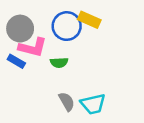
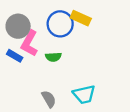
pink L-shape: (33, 47) -> (29, 43), turned 105
gray semicircle: (67, 102) -> (49, 99), moved

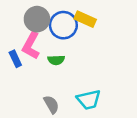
gray circle: (18, 26) -> (37, 19), moved
blue rectangle: (15, 56) -> (15, 59), turned 35

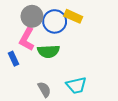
blue rectangle: (15, 59) -> (13, 59), moved
green semicircle: (56, 60) -> (48, 51), size x1.5

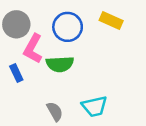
gray circle: (32, 16) -> (16, 24), moved
yellow rectangle: (73, 16) -> (111, 20), moved

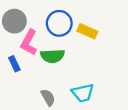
yellow rectangle: (111, 20) -> (87, 31), moved

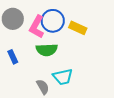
pink L-shape: (29, 42) -> (37, 27), moved
cyan trapezoid: (83, 93) -> (63, 77), moved

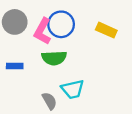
yellow rectangle: (78, 28) -> (106, 30), moved
blue rectangle: (13, 57) -> (15, 66), turned -64

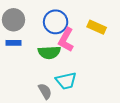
pink L-shape: (43, 31) -> (66, 40), moved
blue rectangle: (15, 66) -> (13, 43), moved

